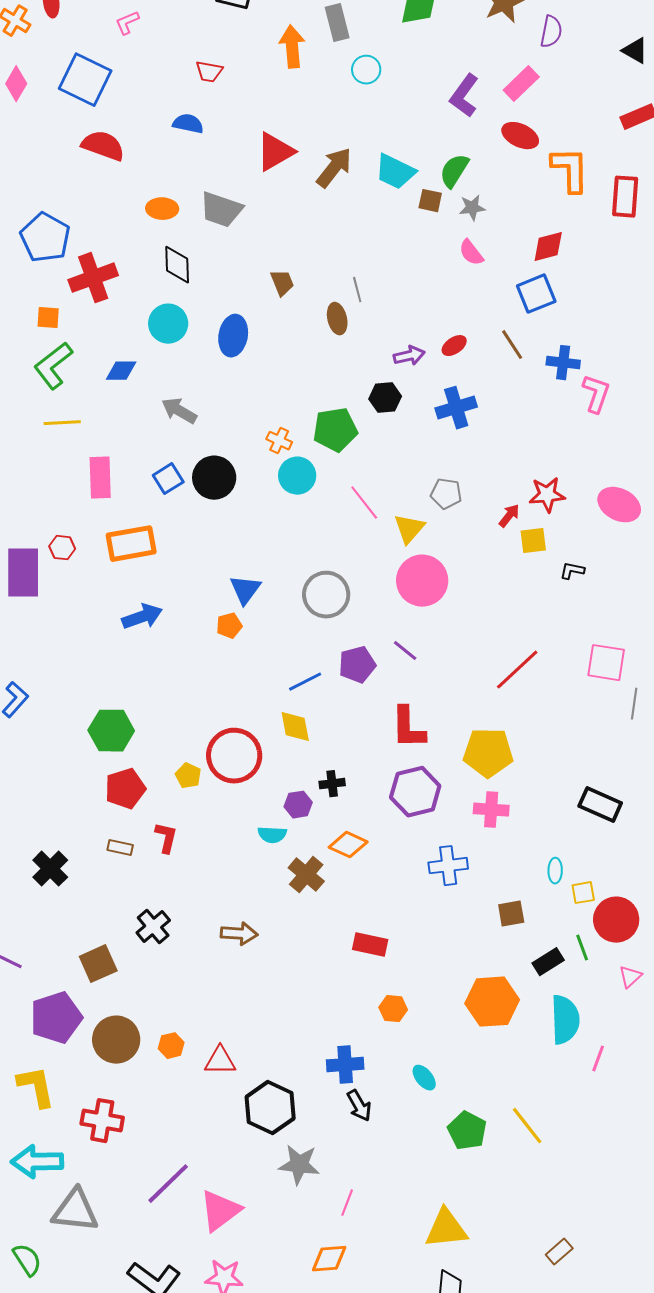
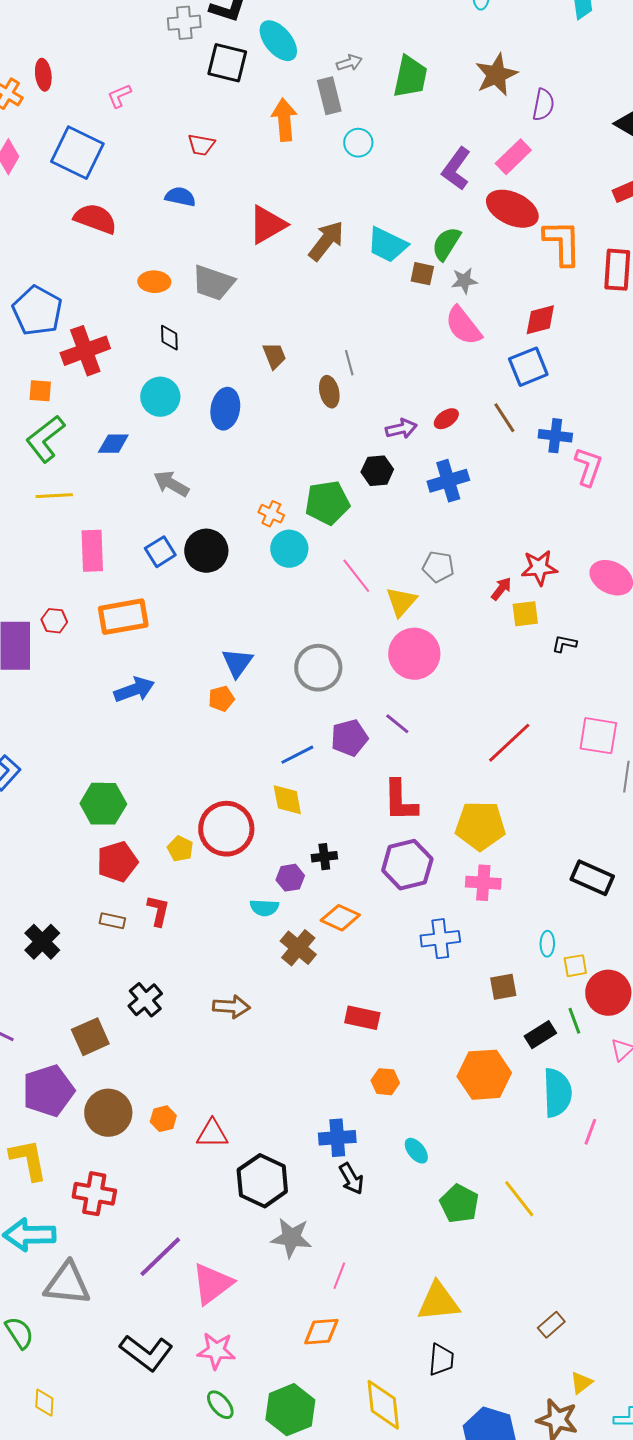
red ellipse: (520, 136) -> (512, 209), size x1.4
pink semicircle: (471, 253) -> (463, 326), size x1.5
black diamond: (177, 265) -> (169, 338), size x0.7

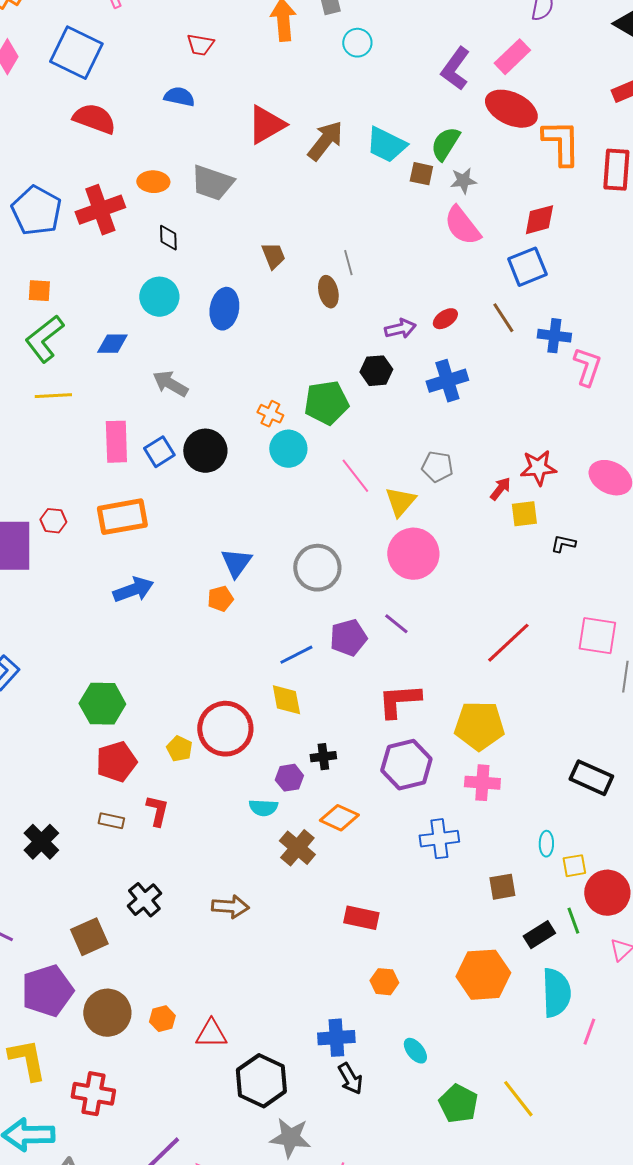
red cross: (85, 351) -> (100, 210), moved
pink rectangle: (92, 551) -> (116, 442), moved
red L-shape: (400, 801) -> (399, 701), turned 87

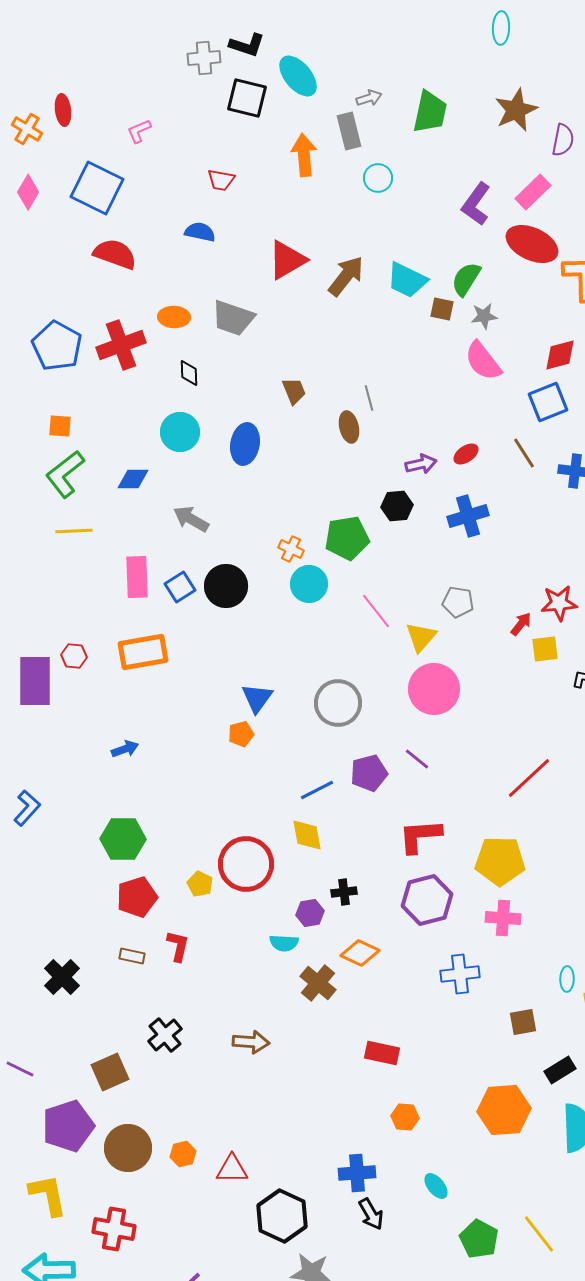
blue arrow: (133, 590) -> (125, 749), moved, size x0.7

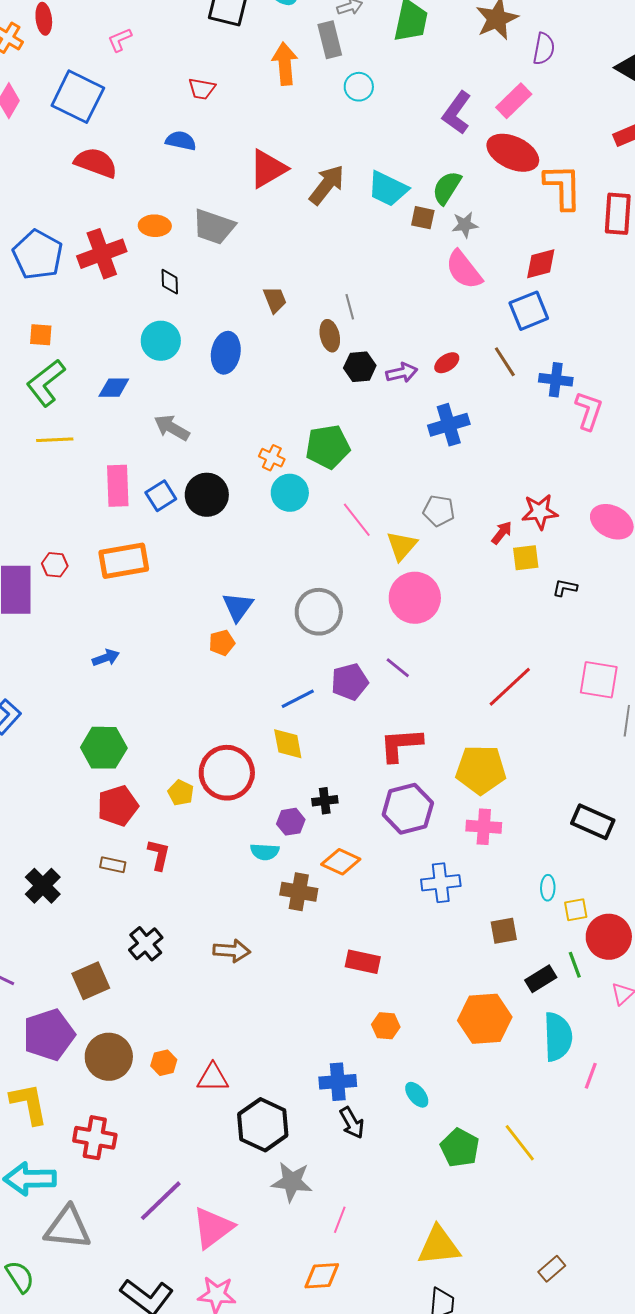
black hexagon: (397, 506) -> (360, 367), moved
brown cross: (318, 983) -> (299, 892), turned -30

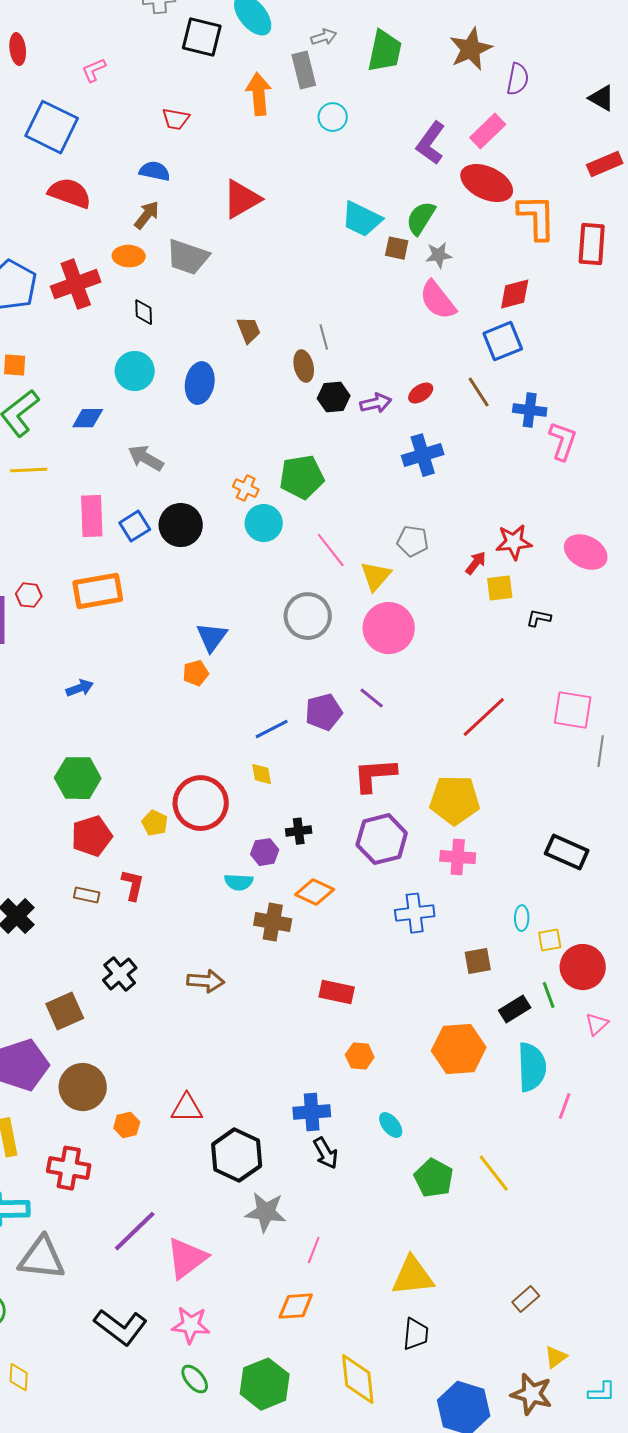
brown arrow: (327, 185) -> (147, 215), moved, size x0.7
gray circle: (319, 612) -> (308, 616), moved
yellow diamond: (288, 744) -> (262, 774), size x0.7
orange hexagon: (164, 1063) -> (127, 1125), moved

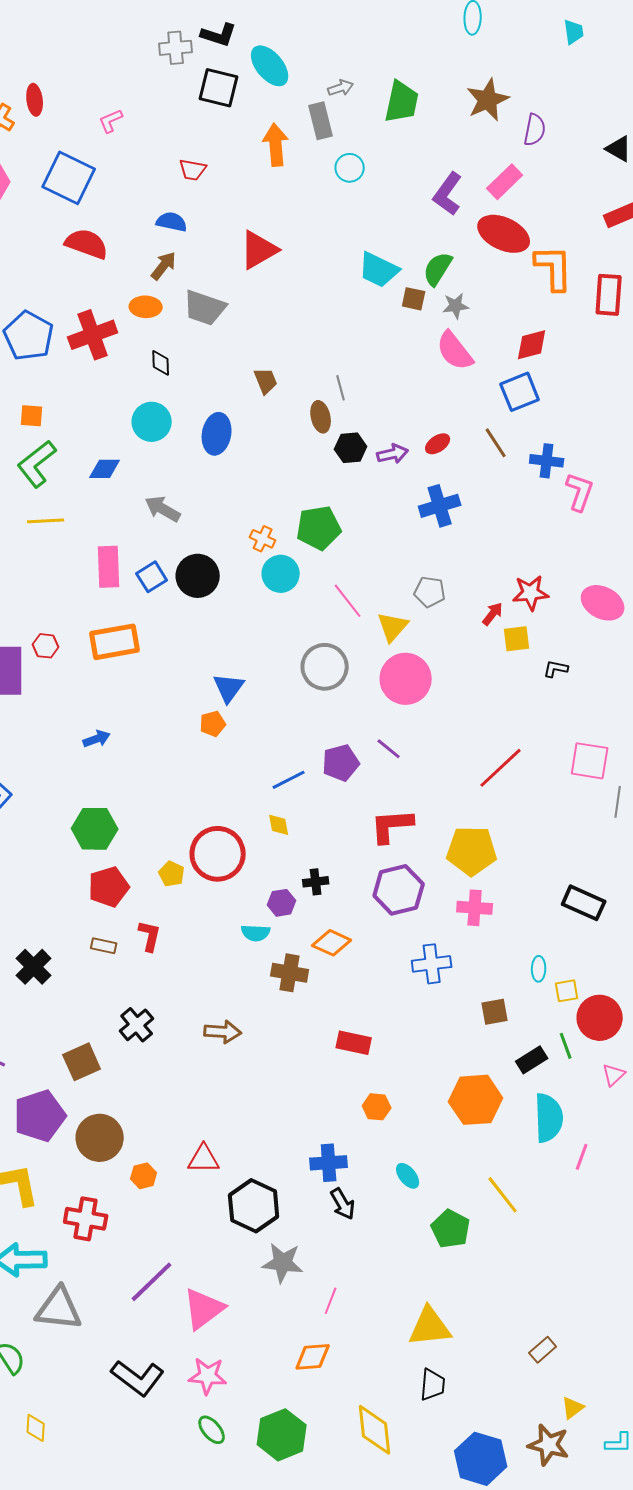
yellow line: (494, 1173) -> (503, 1195), moved

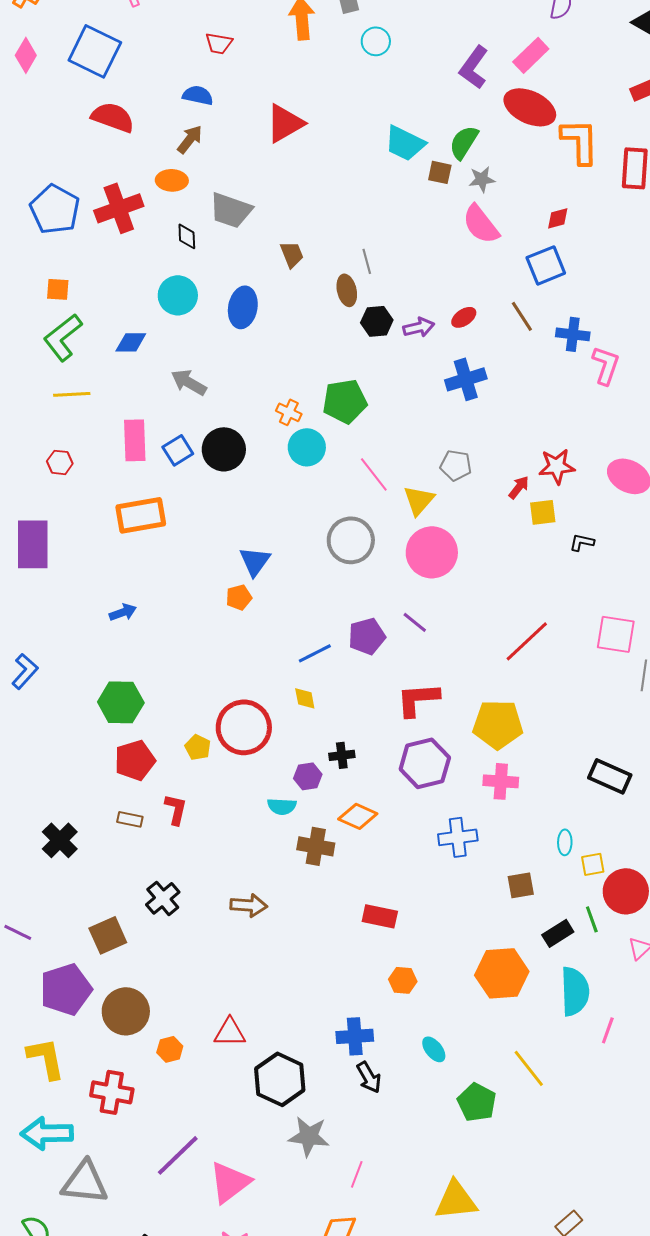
gray trapezoid: (205, 308) -> (231, 210), moved
red diamond: (532, 345) -> (558, 218), size x0.7
red hexagon: (46, 646) -> (60, 462), moved

